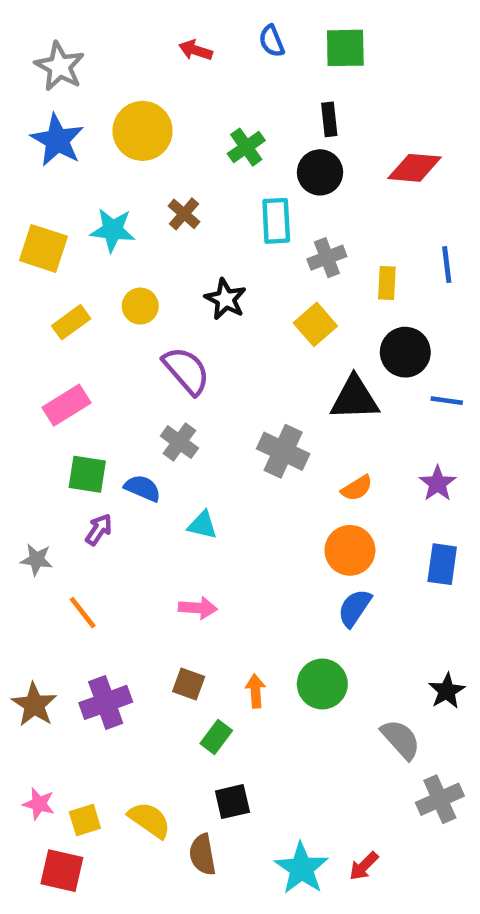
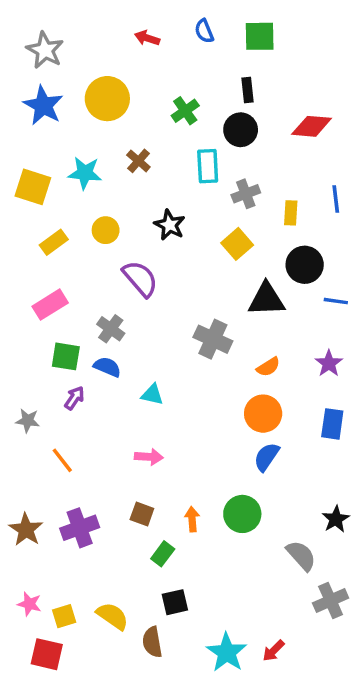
gray cross: (179, 442) -> (111, 329), moved

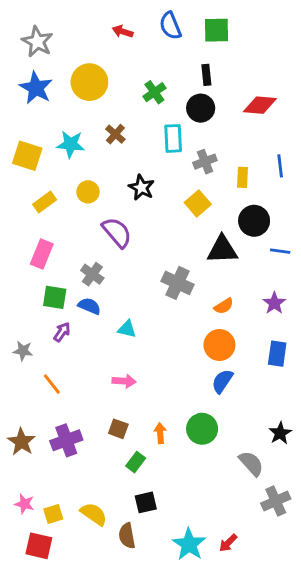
blue semicircle: (204, 31) -> (170, 26), size x1.4
pink rectangle: (50, 305) -> (42, 254), turned -36

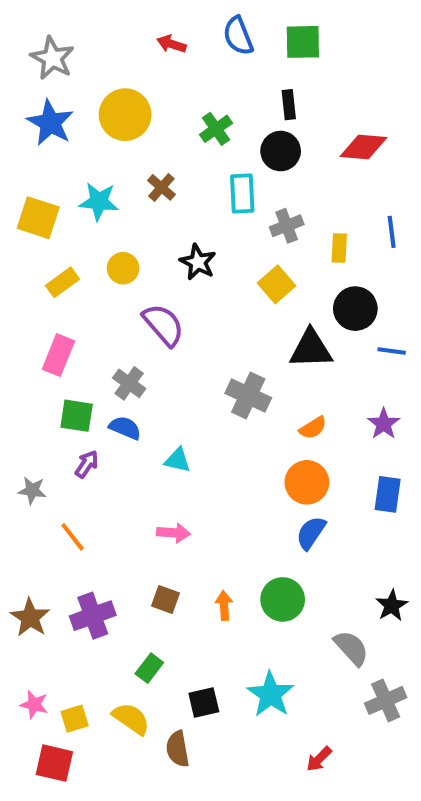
green rectangle: (136, 462) -> (149, 668), moved
cyan star: (189, 544) -> (271, 694), moved

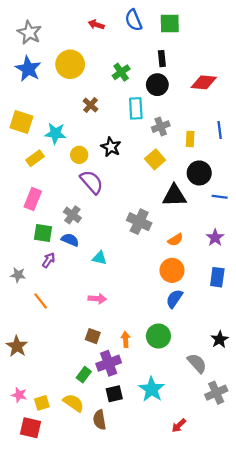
cyan star: (99, 202) -> (55, 133), moved
yellow circle: (123, 268) -> (79, 155), moved
purple cross: (93, 616) -> (109, 363), moved

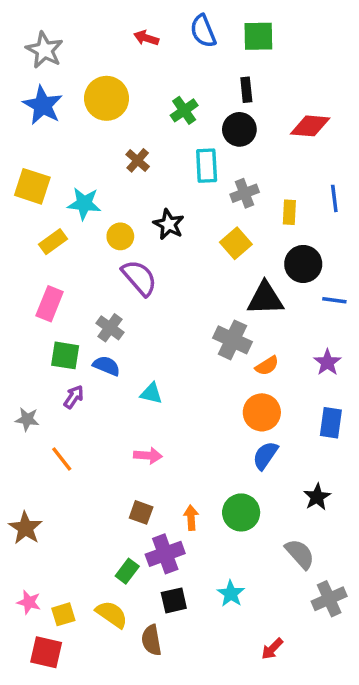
gray cross: (139, 222) -> (232, 340), moved
black star: (220, 339) -> (317, 497), moved
cyan star: (152, 389) -> (231, 594), size x0.7

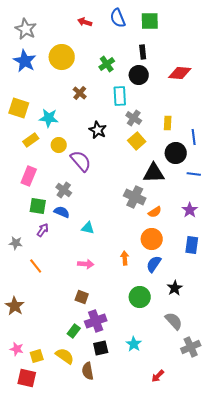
gray cross: (245, 193) -> (134, 118), moved, turned -35
blue line: (334, 198) -> (194, 137), moved
yellow circle: (120, 236) -> (59, 145), moved
black star: (317, 497) -> (175, 288), moved
orange arrow: (191, 518) -> (125, 258), moved

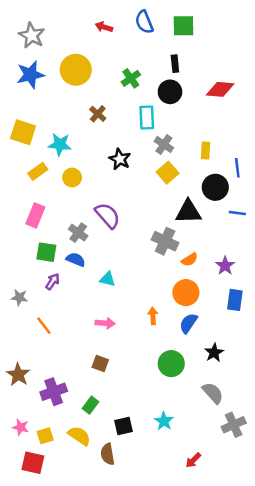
blue star: (25, 61) -> (30, 75), turned 30
purple semicircle: (81, 161) -> (108, 215), moved
purple star: (190, 210) -> (225, 266), moved
purple cross: (96, 321) -> (54, 392), moved

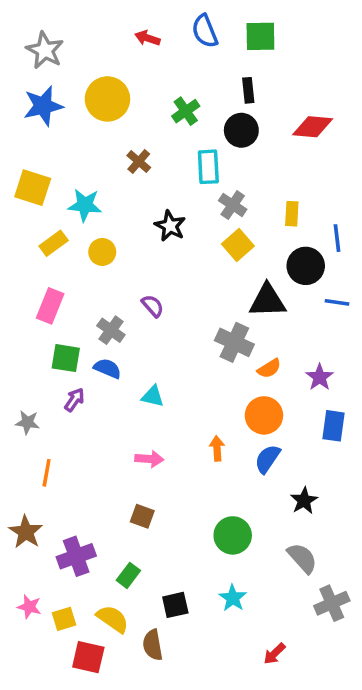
purple semicircle: (108, 215) -> (153, 306), size x0.6
orange line: (44, 326) -> (47, 473), moved, turned 48
green circle: (171, 364) -> (233, 535), moved
red square: (33, 463) -> (88, 657), moved

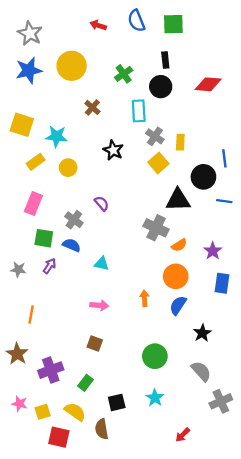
yellow rectangle: (292, 214) -> (180, 142), moved
gray star: (27, 422) -> (18, 269), moved

